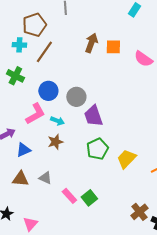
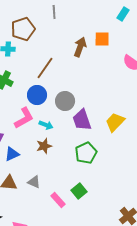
orange square: (113, 47) -> (102, 39), moved
brown line: (44, 52) -> (45, 68), moved
yellow trapezoid: (126, 159) -> (115, 122), moved
green square: (89, 198) -> (79, 191), moved

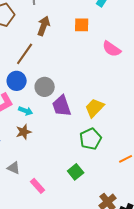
brown arrow: (80, 47) -> (44, 26), moved
green pentagon: (86, 153) -> (91, 139), moved
green square: (79, 191) -> (76, 172), moved

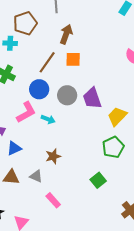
orange square: (82, 25) -> (73, 59), moved
purple trapezoid: (62, 106) -> (92, 98), moved
brown star: (24, 132) -> (53, 156), moved
pink rectangle: (38, 186) -> (53, 200), moved

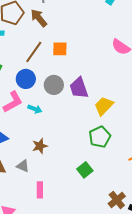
brown arrow: (66, 34) -> (39, 18), moved, turned -60
pink rectangle: (53, 200) -> (40, 190), turned 42

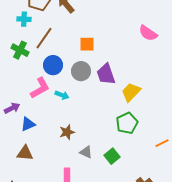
orange square: (60, 49) -> (87, 44), moved
brown line: (34, 52) -> (44, 38), moved
gray triangle: (23, 166) -> (86, 152), moved

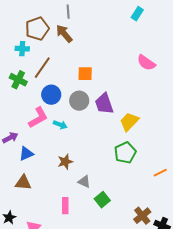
green square: (112, 156) -> (102, 200), moved

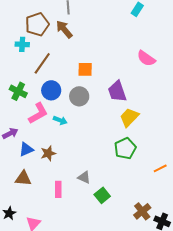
green cross: (18, 80) -> (18, 91), moved
purple trapezoid: (104, 104) -> (117, 91), moved
brown star: (65, 162) -> (48, 153), moved
pink rectangle: (65, 206) -> (58, 189), moved

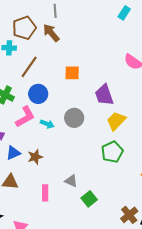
gray circle: (79, 96) -> (74, 118), moved

